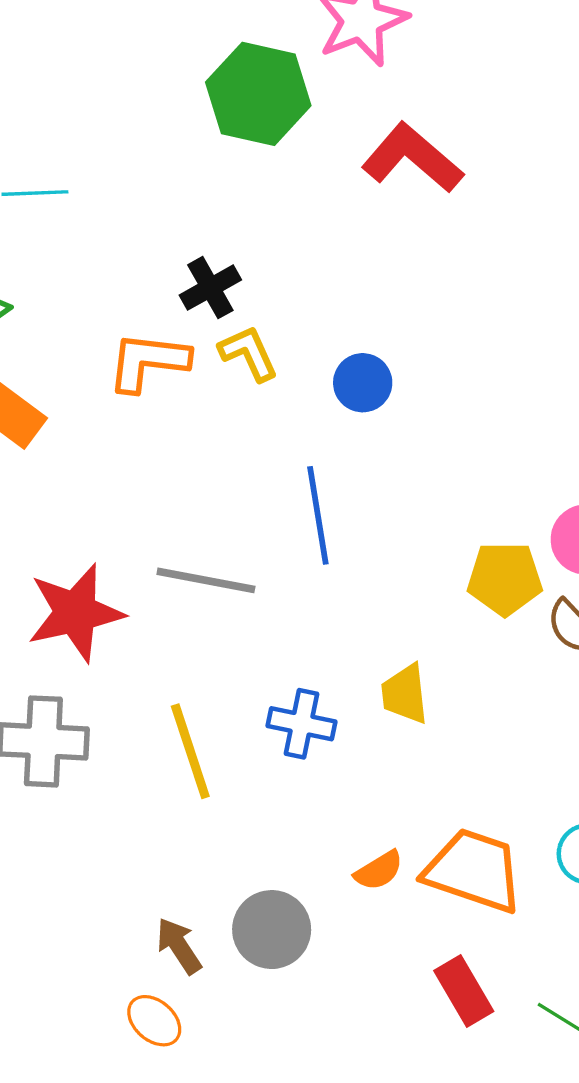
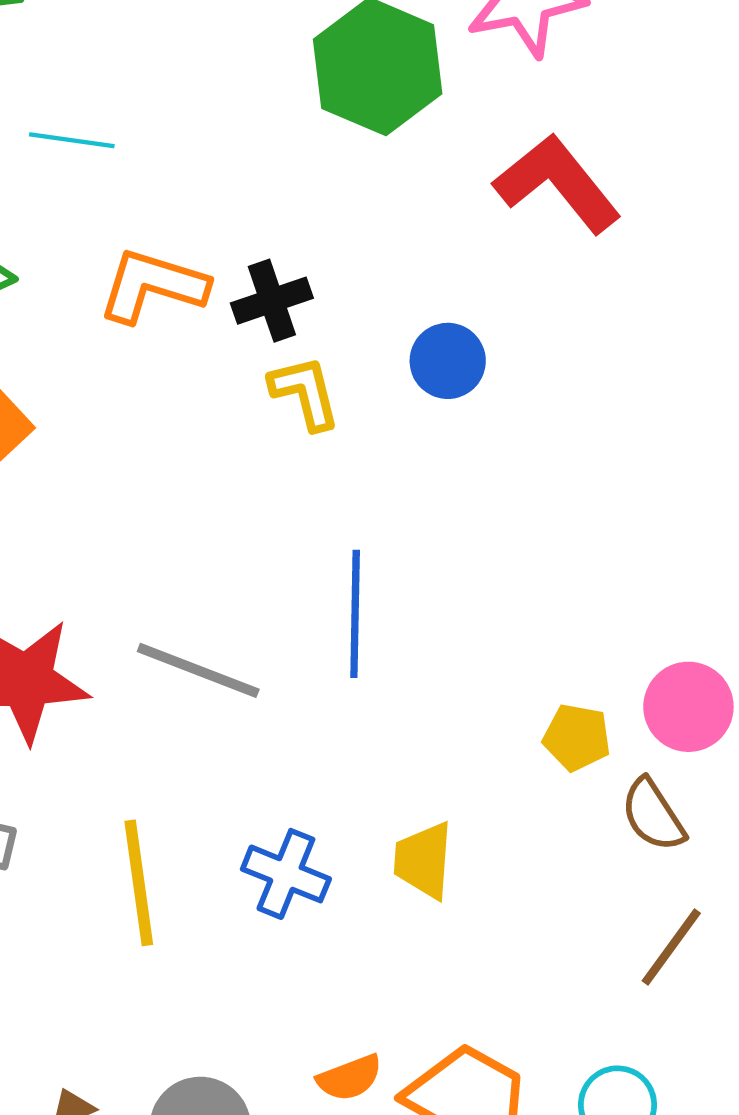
orange L-shape: (148, 362) -> (153, 286), moved
blue circle: (363, 383) -> (448, 361), moved
yellow pentagon: (505, 579) -> (577, 737), size x0.7

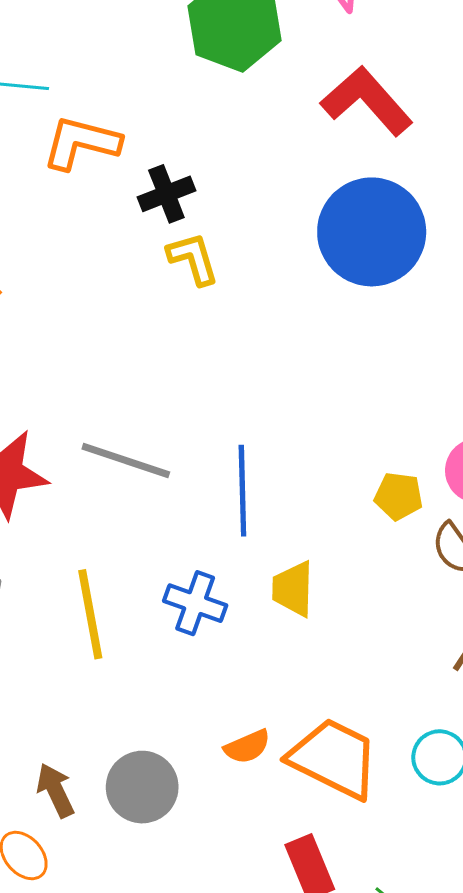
orange L-shape: (153, 286) -> (81, 143), moved
blue circle: (448, 361) -> (372, 232), moved, size x2.0
blue line: (355, 614) -> (242, 491), moved

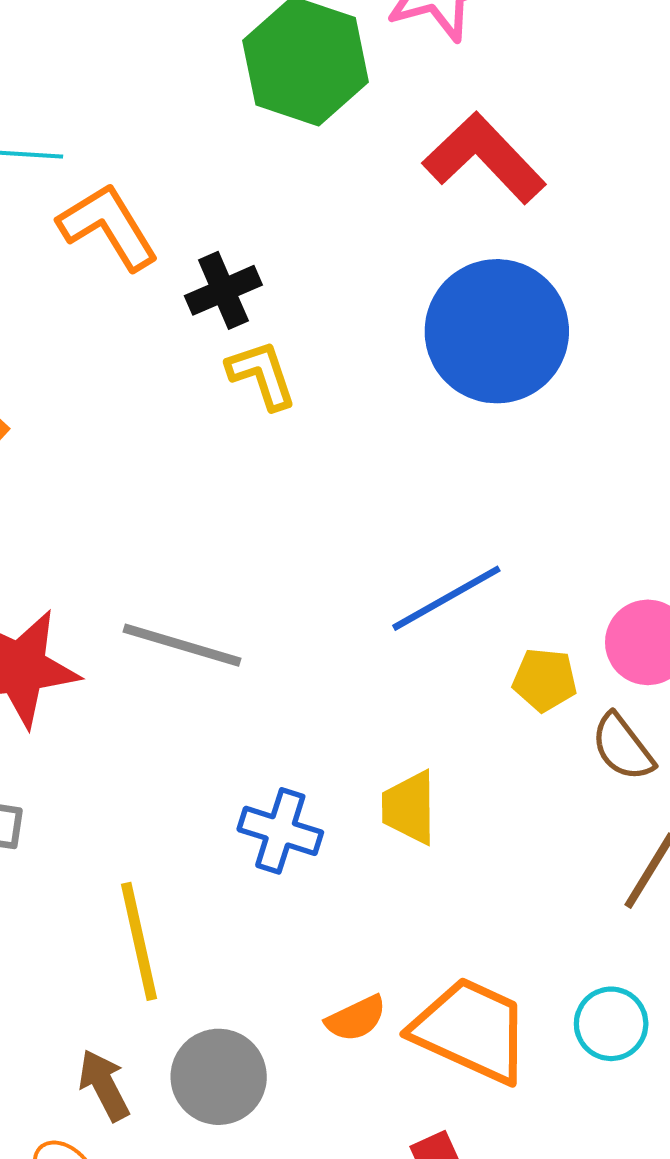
orange L-shape: (81, 143) -> (108, 227), turned 46
blue line: (242, 491) -> (446, 598), moved, turned 64
yellow line: (90, 614) -> (139, 941), moved

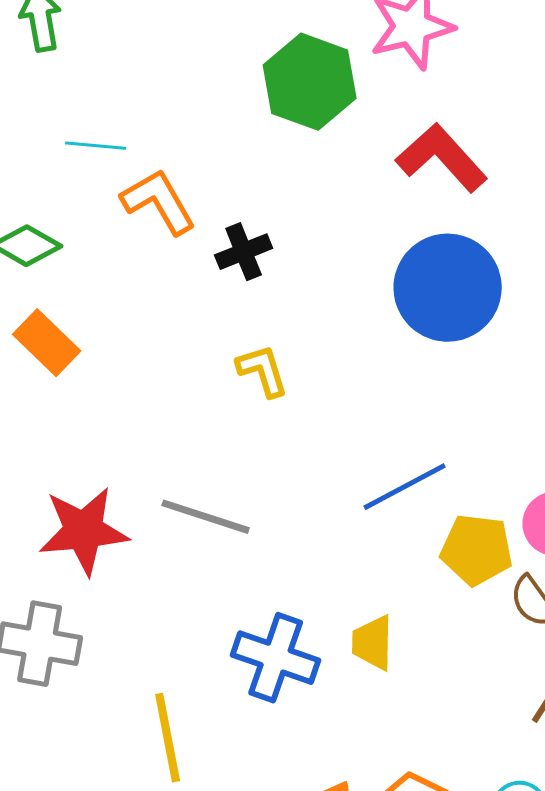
yellow L-shape: (262, 375) -> (263, 371), moved
yellow pentagon: (545, 680) -> (477, 550), size x1.5
blue cross: (280, 831) -> (276, 658), size x1.4

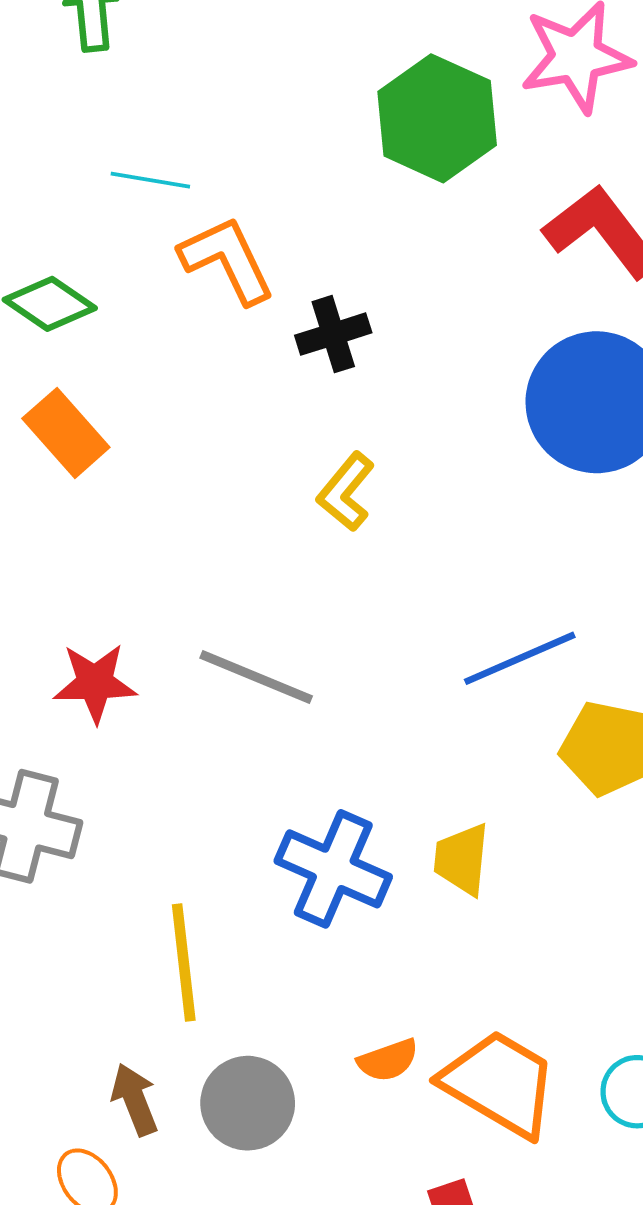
yellow L-shape: (263, 371) -> (346, 492), turned -128
red star: (84, 531) -> (95, 683), size x0.7

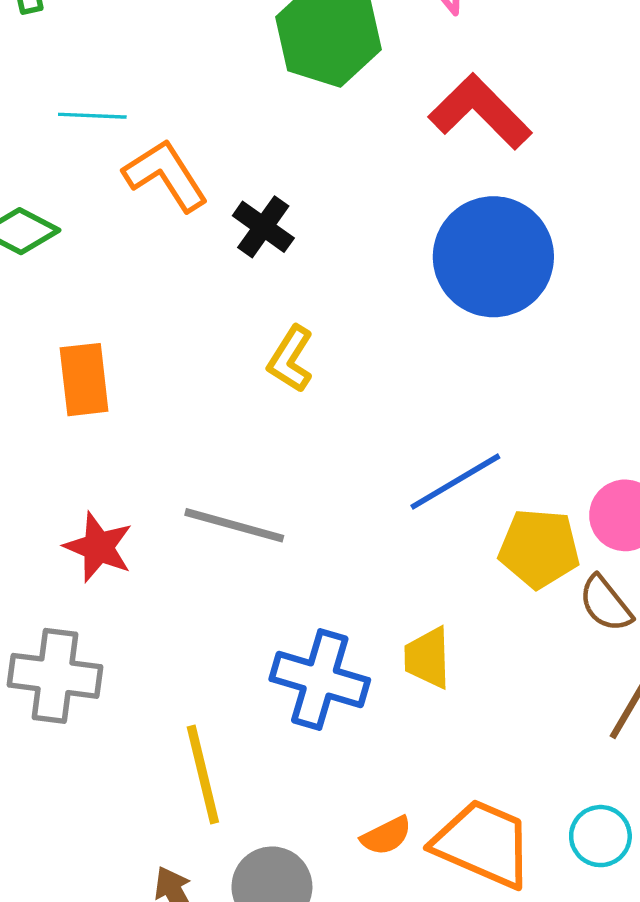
black cross: (333, 334) -> (263, 227), turned -30
orange rectangle: (66, 433) -> (84, 380), moved, turned 42
red star: (95, 683) -> (98, 547), turned 30

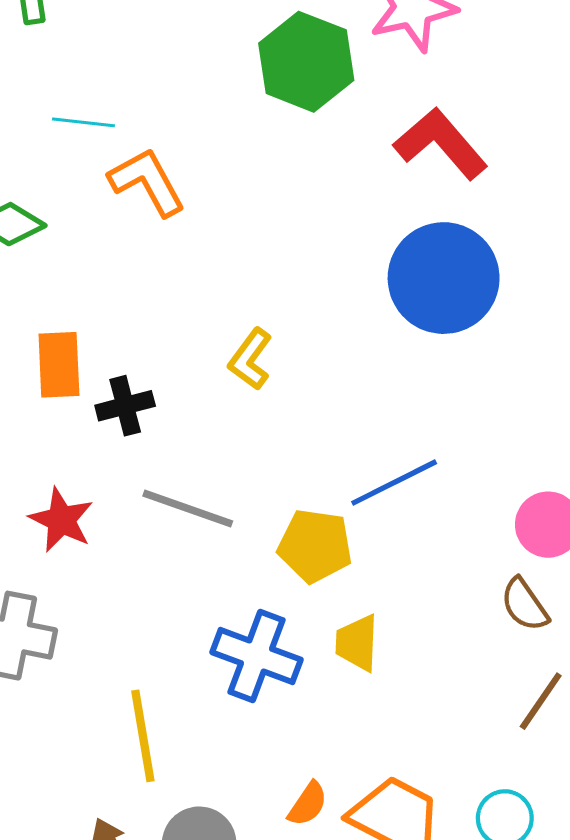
black cross: (263, 227) -> (125, 406), moved, turned 36
yellow pentagon: (539, 548) -> (315, 546), moved
orange semicircle: (386, 836) -> (308, 804), turned -33

